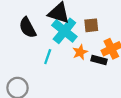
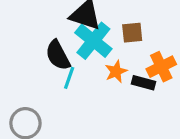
black semicircle: (28, 28) -> (58, 55), moved

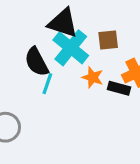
orange star: (116, 71) -> (93, 77), turned -30

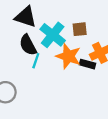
black triangle: (63, 23) -> (26, 17), moved
orange star: (93, 77) -> (68, 56), size x1.6

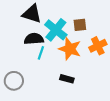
black semicircle: (28, 45) -> (34, 39), turned 114
black rectangle: (88, 64) -> (67, 79), moved

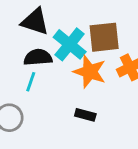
brown square: (80, 25) -> (104, 37), size x1.6
cyan line: (41, 53) -> (31, 82), moved

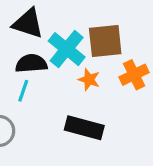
orange star: (90, 72) -> (89, 80), size x0.6
black rectangle: (85, 115) -> (84, 128), size x1.6

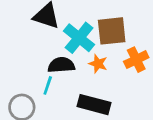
black semicircle: (31, 63) -> (61, 65), moved
cyan line: (23, 91) -> (48, 85), moved

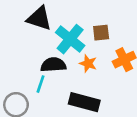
brown square: (112, 31) -> (101, 33), size x0.6

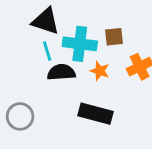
cyan cross: (70, 39) -> (80, 44), turned -32
cyan line: (40, 84) -> (47, 51), moved, turned -36

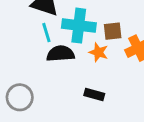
brown square: (114, 37) -> (113, 31), moved
black rectangle: (95, 114) -> (94, 95), size x0.6

